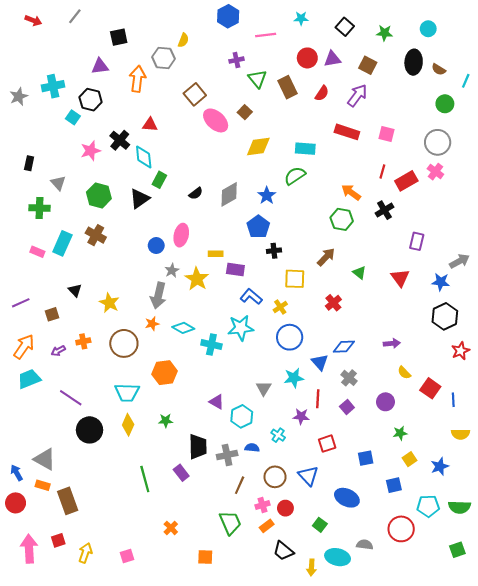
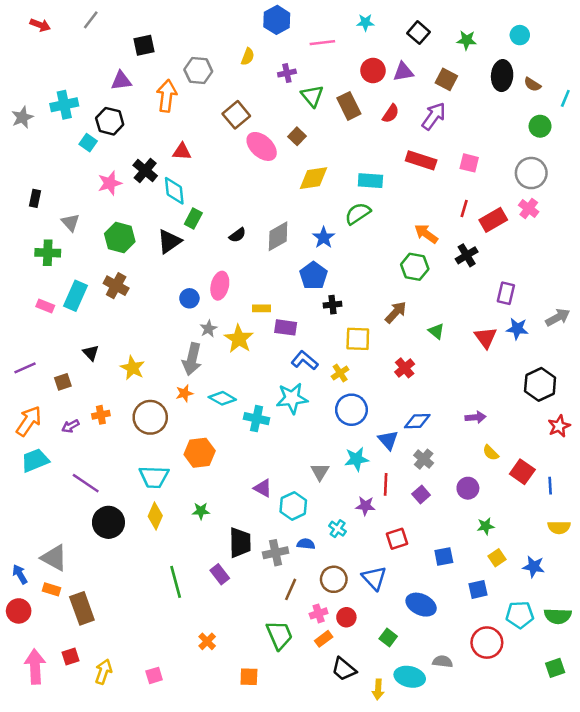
yellow semicircle: (183, 40) -> (248, 57), moved
blue star: (441, 282) -> (517, 329), moved
blue star: (440, 466) -> (534, 567), turned 30

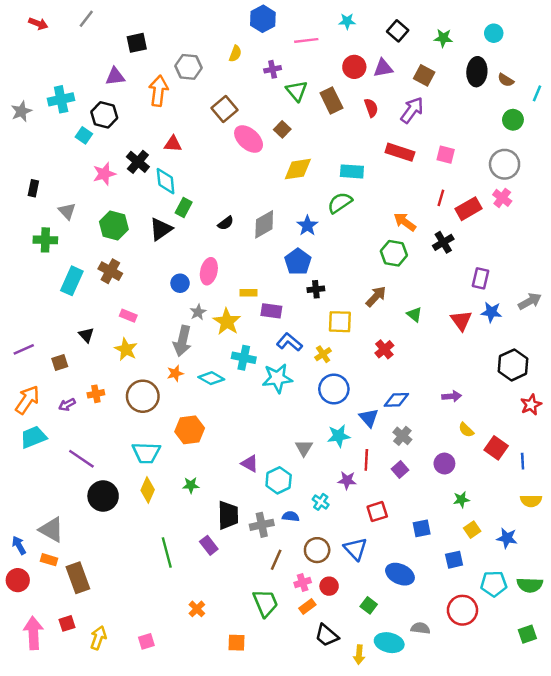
red semicircle: (391, 114) -> (371, 108), turned -54
pink rectangle: (45, 306) -> (128, 316), moved
cyan cross: (257, 419) -> (244, 358), moved

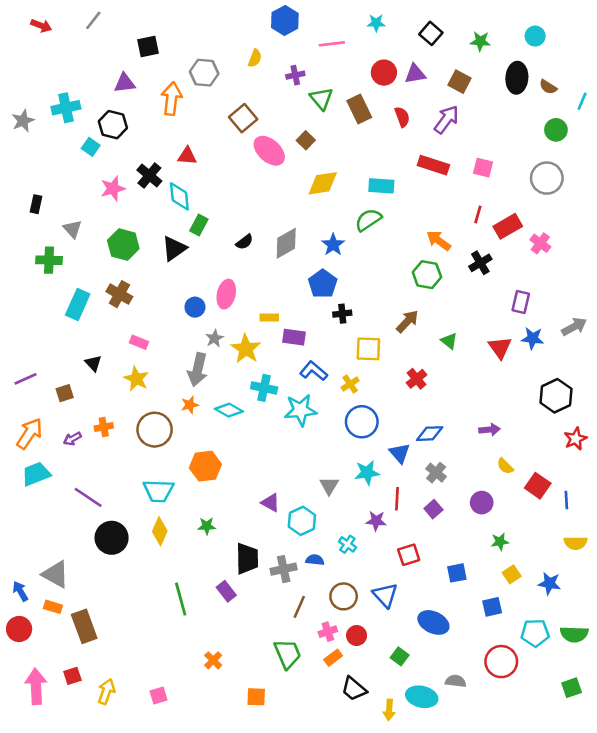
pink cross: (502, 198) -> (540, 243), moved

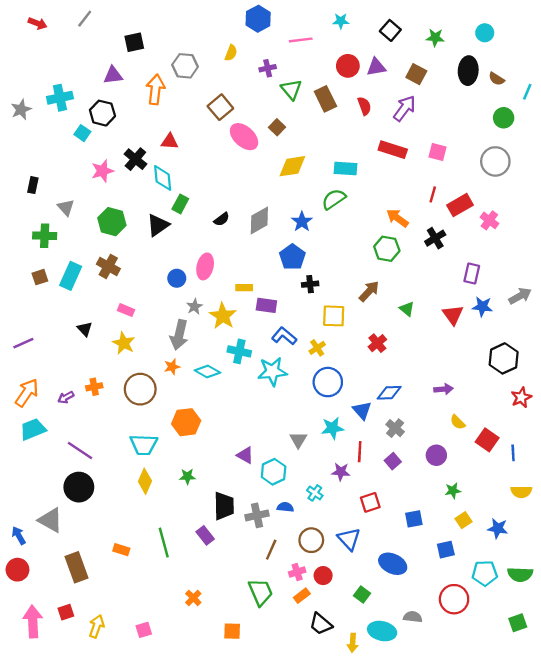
brown square: (65, 393) -> (40, 277), moved
black circle: (112, 538) -> (79, 487), moved
orange rectangle: (53, 607) -> (121, 550), moved

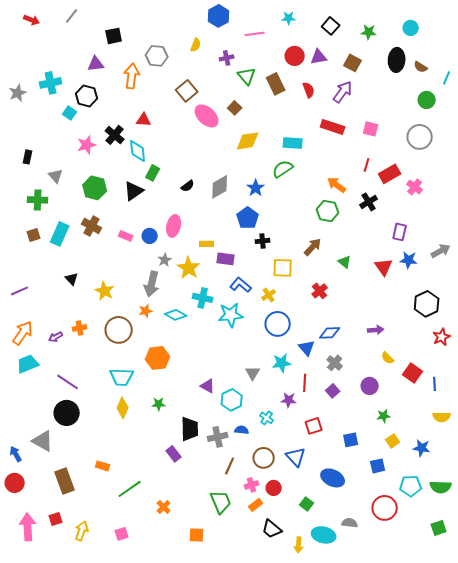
pink rectangle: (126, 310) -> (126, 236), moved
green line: (164, 543) -> (130, 489), moved, turned 70

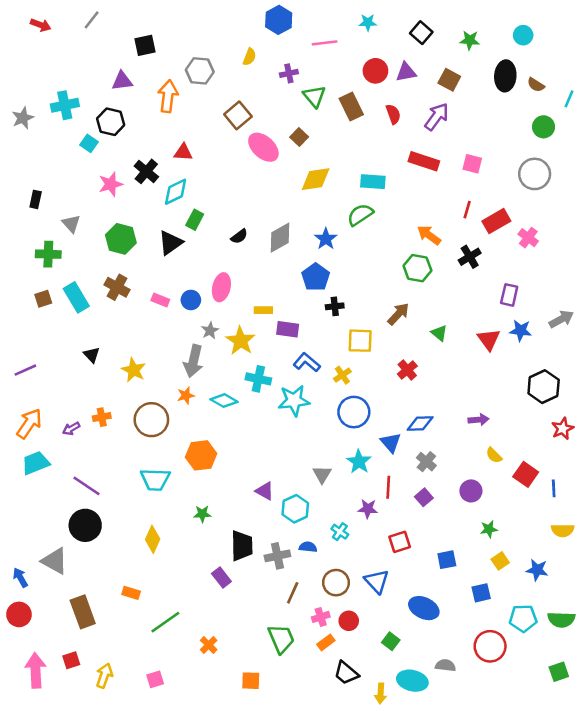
cyan diamond: (138, 151) -> (176, 192), turned 70
cyan rectangle: (60, 234) -> (76, 297), turned -55
cyan star: (282, 363) -> (359, 462), turned -30
yellow diamond: (123, 408) -> (153, 539), moved

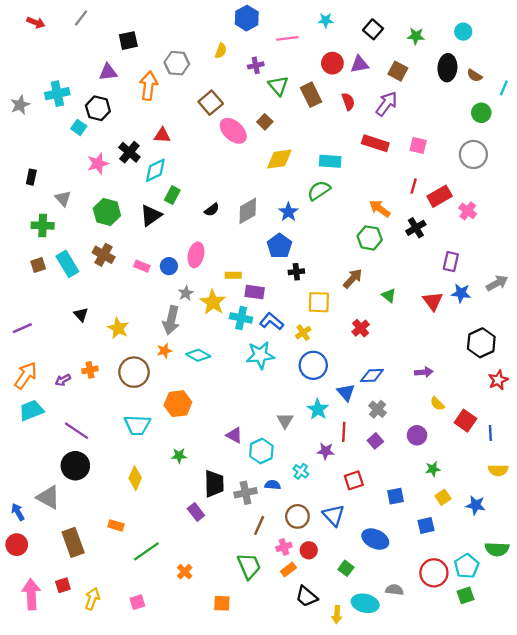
cyan cross: (258, 379) -> (241, 318), moved
cyan pentagon: (523, 618) -> (467, 566), moved, turned -30
green square: (559, 672) -> (465, 595), moved

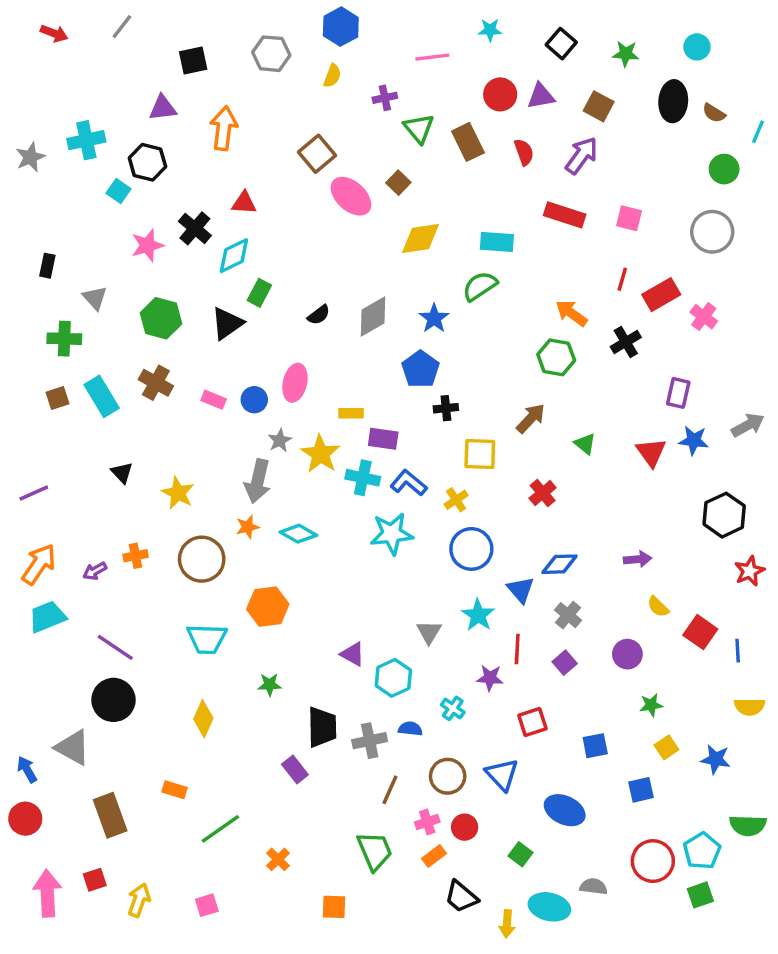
blue hexagon: (247, 18) -> (341, 27), moved
gray hexagon: (177, 63) -> (271, 54), moved

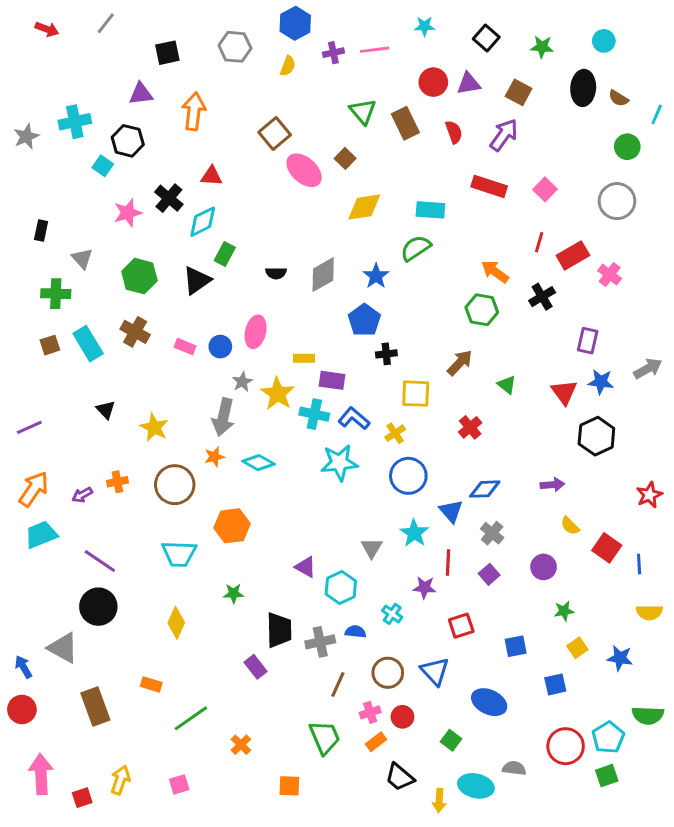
purple cross: (385, 98) -> (333, 53), moved
pink square: (629, 218) -> (545, 189), turned 30
black semicircle: (319, 315) -> (276, 273), turned 36
black hexagon: (724, 515) -> (596, 436), moved
red square: (95, 880) -> (82, 798), moved

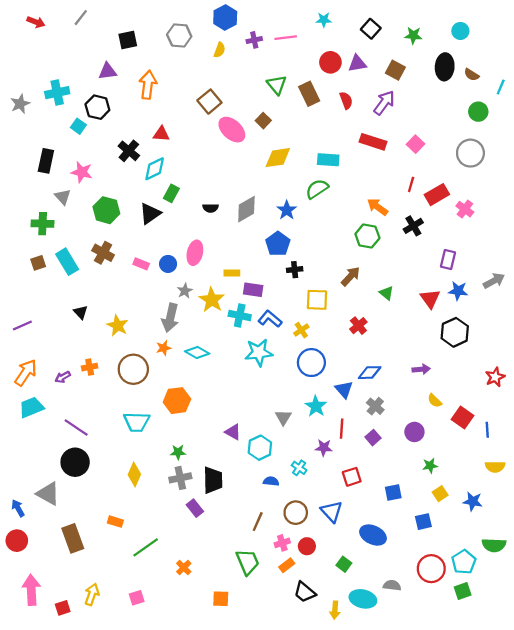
pink star: (128, 213) -> (82, 172), moved, turned 30
black rectangle: (41, 230) -> (46, 161), moved, size x1.5
gray cross: (320, 642) -> (180, 478), moved

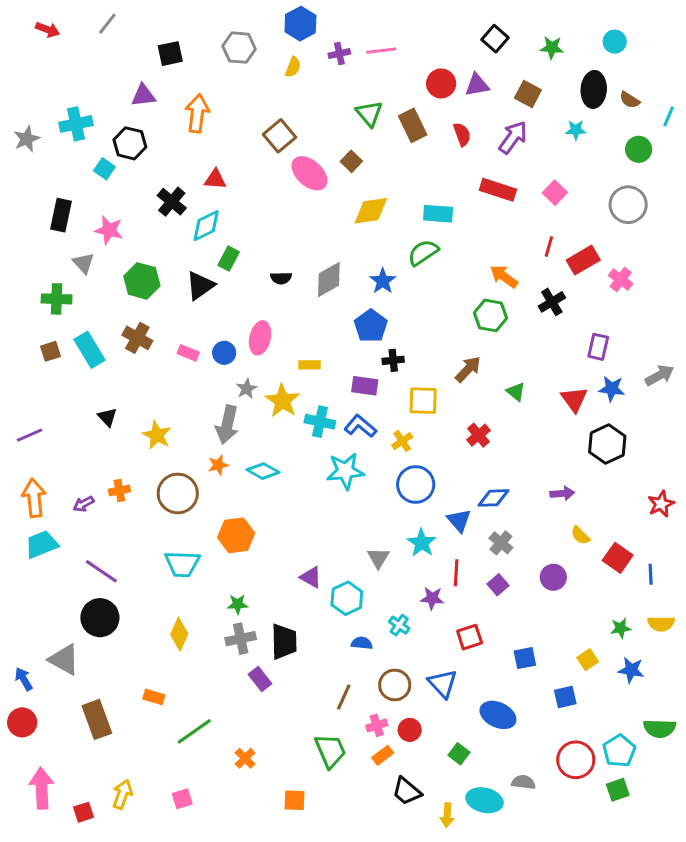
cyan star: (324, 20) -> (576, 130), moved
purple rectangle: (253, 290) -> (365, 386), moved
orange arrow: (26, 373) -> (34, 498), turned -40
green star: (430, 466) -> (621, 628), moved

